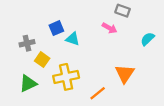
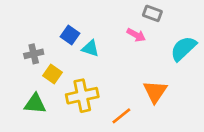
blue square: (56, 28) -> (70, 35), turned -32
cyan semicircle: (148, 39) -> (183, 48), size x1.5
green triangle: (28, 83) -> (35, 104), turned 30

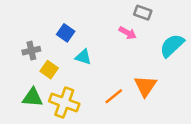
cyan triangle: (90, 48) -> (83, 57), moved
yellow cross: (82, 96) -> (64, 103), moved, turned 32
orange line: (121, 116) -> (114, 96), moved

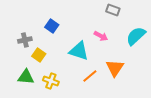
pink arrow: (128, 33) -> (101, 36), moved
cyan triangle: (83, 57) -> (79, 51), moved, size x1.5
yellow cross: (64, 103) -> (51, 81), size x0.7

